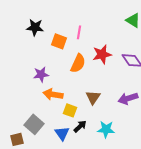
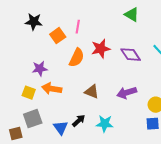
orange square: (59, 41) -> (58, 36), turned 35
brown triangle: (93, 97) -> (92, 92), turned -42
yellow square: (70, 110) -> (29, 93), moved
gray square: (34, 124) -> (33, 119), turned 30

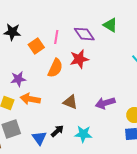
purple diamond: (131, 55) -> (84, 34), moved

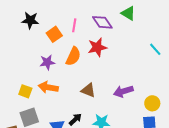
purple star: (18, 79) -> (47, 62), moved

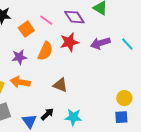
pink line: (74, 25) -> (46, 20), turned -64
purple arrow: (123, 91) -> (100, 43), moved

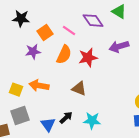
pink line: (46, 20) -> (69, 31), moved
red star: (69, 42) -> (88, 58), moved
purple star: (19, 57) -> (33, 52), moved

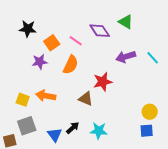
red star: (88, 58) -> (103, 82), moved

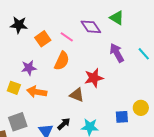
purple arrow: (126, 57) -> (117, 53), turned 78
purple star: (40, 62) -> (29, 68), moved
yellow square: (23, 100) -> (14, 88), moved
blue square: (147, 131) -> (122, 117), moved

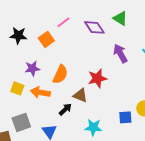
black star: (19, 25) -> (18, 35), moved
pink line: (67, 37) -> (63, 22), moved, turned -72
orange semicircle: (62, 61) -> (60, 74), moved
black arrow: (64, 124) -> (65, 109), moved

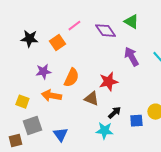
yellow square: (17, 88) -> (22, 102), moved
black arrow: (65, 109) -> (114, 113), moved

